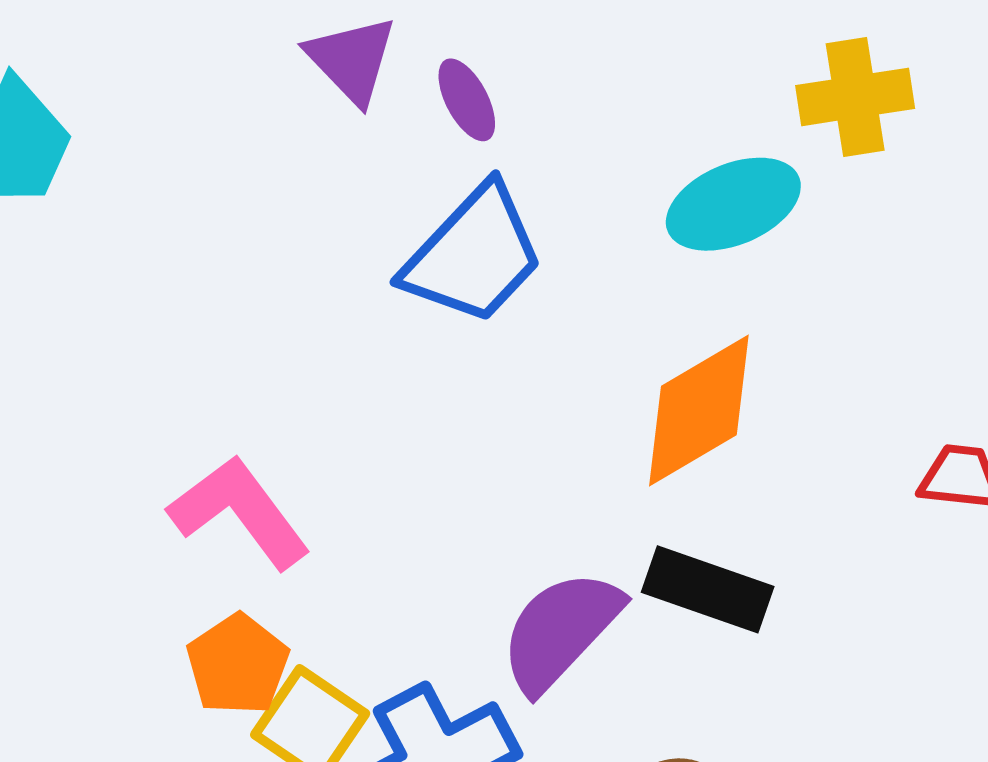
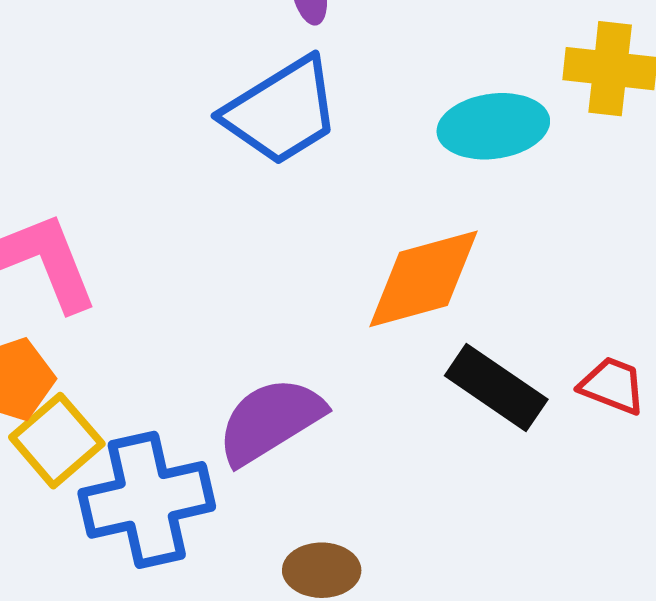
black rectangle: (708, 589) -> (496, 387), moved

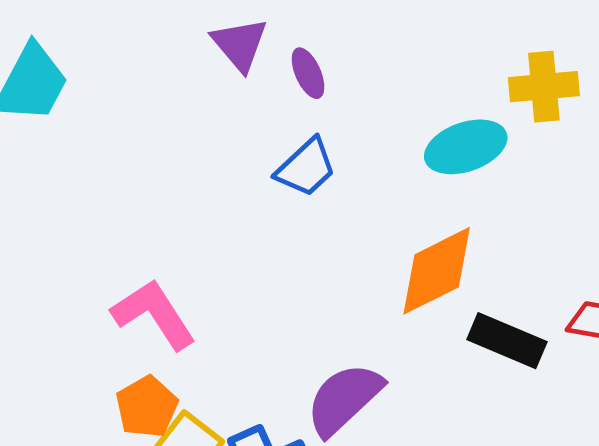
blue trapezoid: (281, 111) -> (306, 168), size x0.7

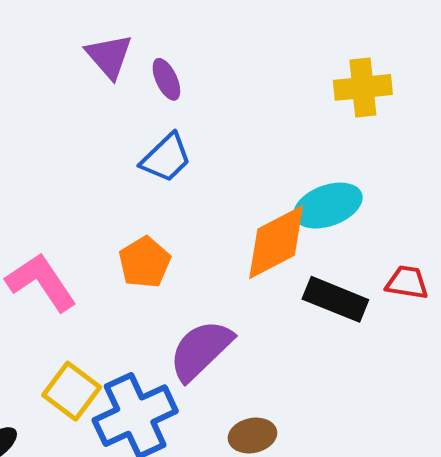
cyan ellipse: (466, 147) -> (328, 206), moved
orange pentagon: (147, 407) -> (145, 262), moved

